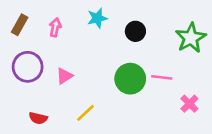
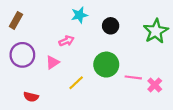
pink arrow: (55, 27) -> (66, 41), moved, turned 56
pink line: (162, 77) -> (133, 77), moved
yellow line: (85, 113) -> (76, 83), moved

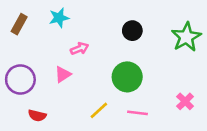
cyan star: (79, 15) -> (59, 18), moved
purple circle: (22, 55) -> (20, 79), moved
pink line: (133, 77) -> (137, 113), moved
yellow line: (76, 83) -> (99, 110), moved

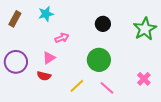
pink line: (137, 113) -> (107, 88), turned 35
red semicircle: (37, 115) -> (44, 76), moved

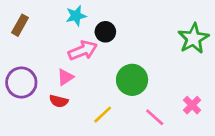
cyan star: (46, 14) -> (76, 16), moved
black circle: (103, 24) -> (105, 32), moved
pink arrow: (62, 38) -> (83, 50), size x1.5
pink line: (107, 88) -> (155, 117), moved

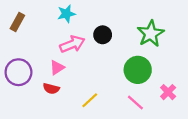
black circle: (105, 32) -> (103, 35), moved
green star: (193, 38) -> (151, 34), moved
green circle: (132, 80) -> (138, 70), moved

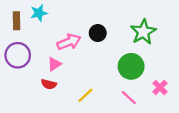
cyan star: (66, 14) -> (39, 13), moved
brown rectangle: (17, 22) -> (17, 21), turned -30
purple circle: (18, 72) -> (18, 55), moved

